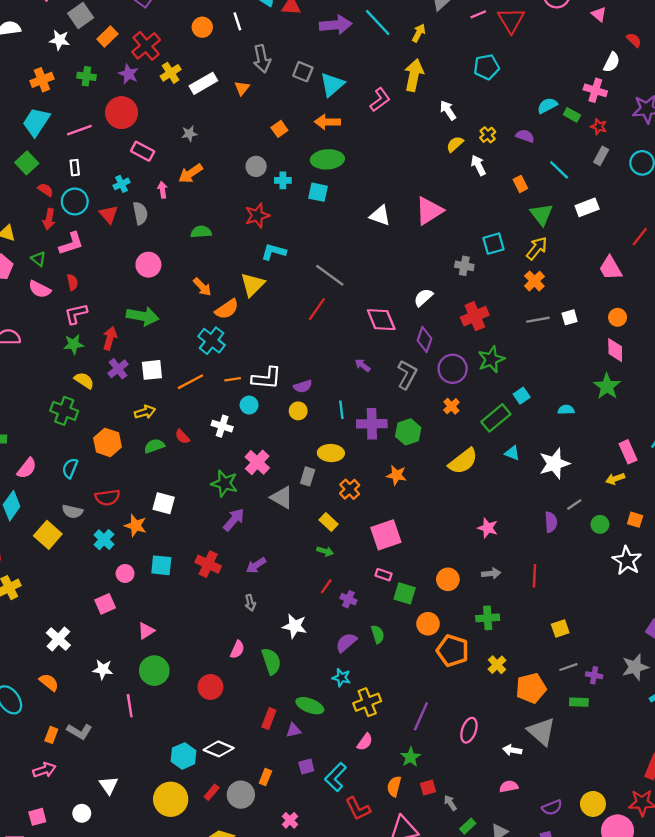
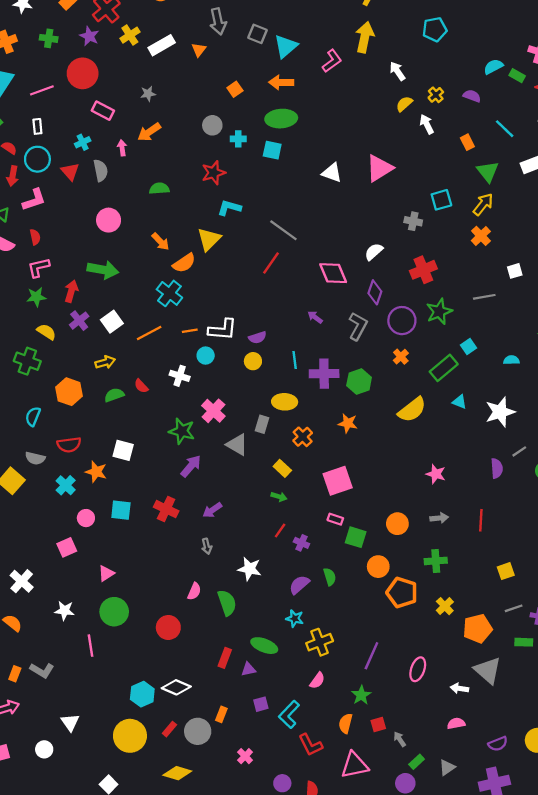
gray line: (538, 320) -> (484, 297), moved
white square: (152, 370) -> (112, 322), turned -30

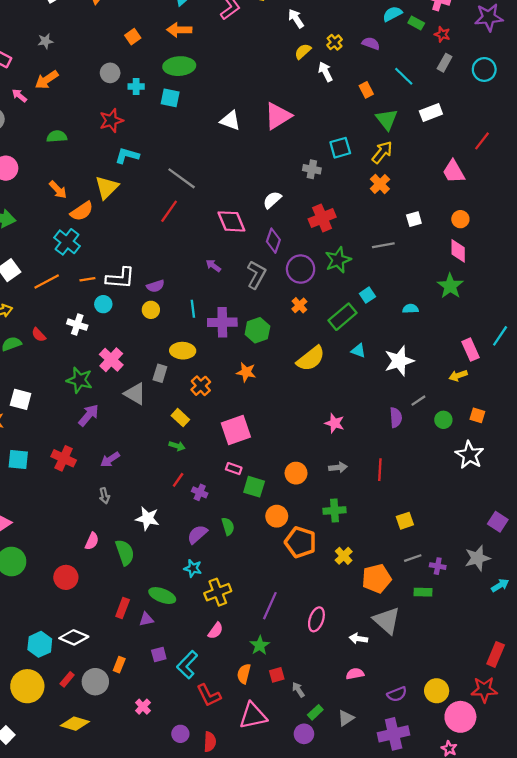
pink arrow: (122, 148) -> (19, 96), turned -42

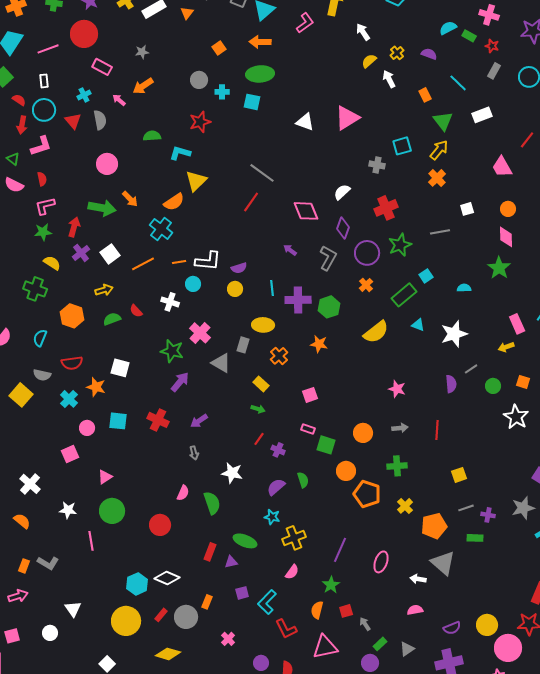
cyan L-shape: (127, 156) -> (180, 153), moved
orange arrow: (58, 190) -> (130, 199), moved
pink square: (236, 430) -> (310, 395), size x0.6

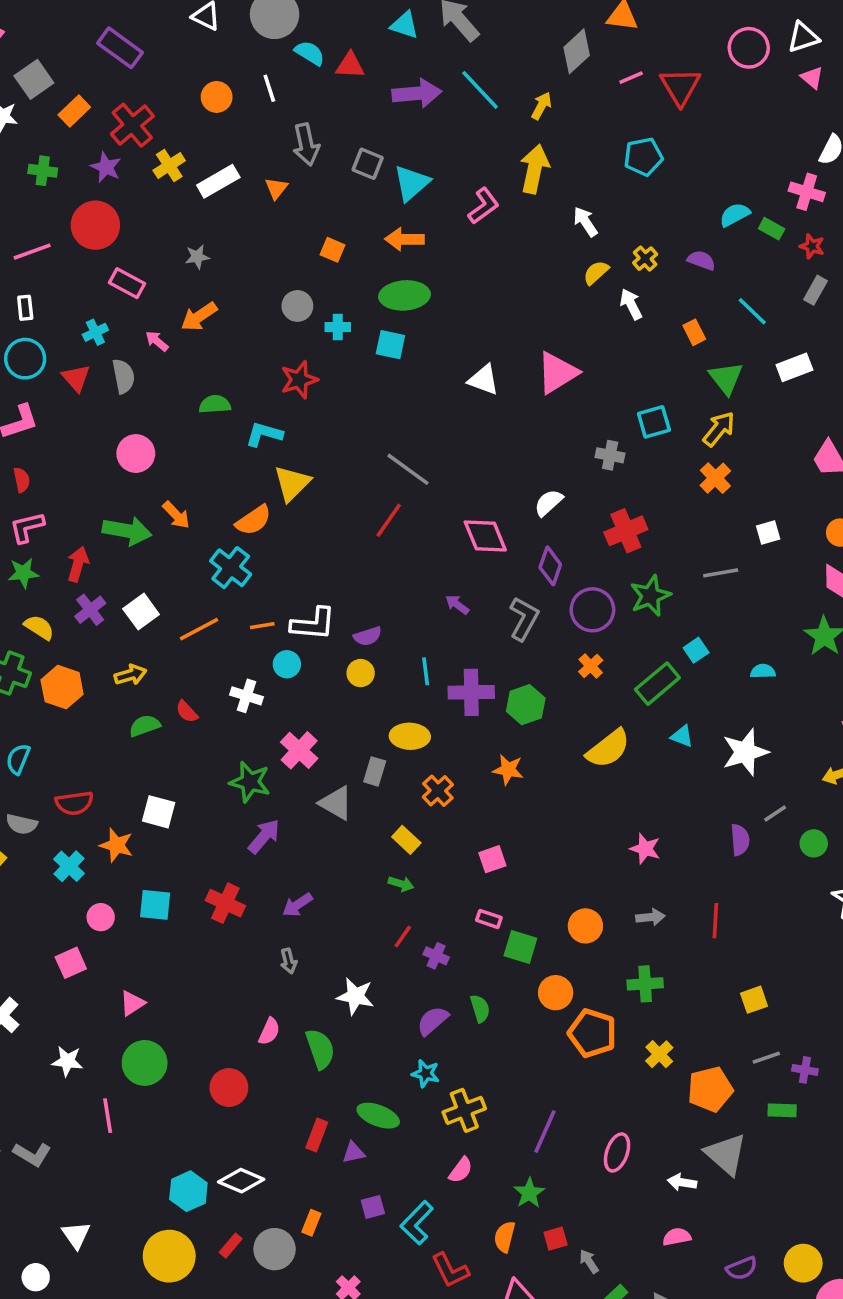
orange square: (219, 48) -> (333, 250), turned -32
orange hexagon: (72, 316) -> (62, 687), moved

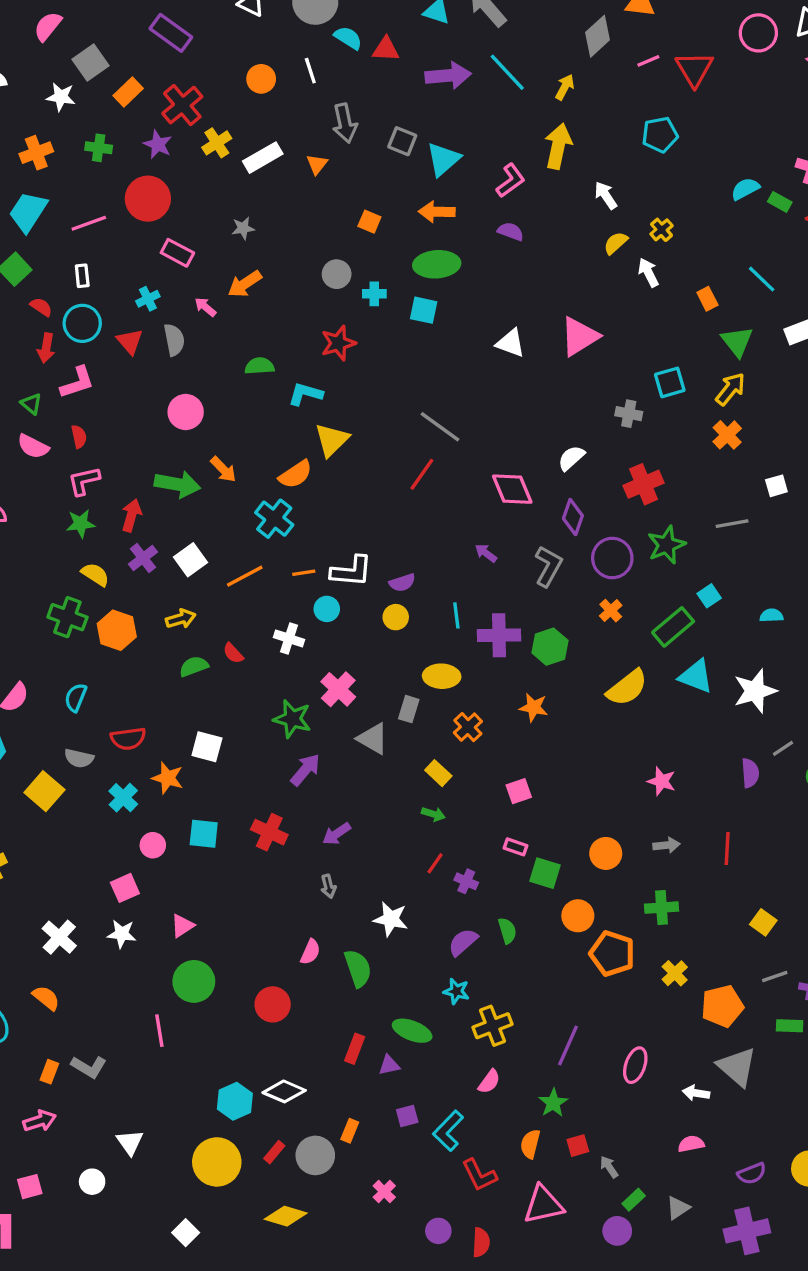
purple semicircle: (701, 260) -> (511, 231), moved
cyan triangle: (682, 736) -> (696, 676), size x1.6
yellow square: (754, 1000) -> (763, 922), turned -35
white star: (67, 1061) -> (122, 934), moved

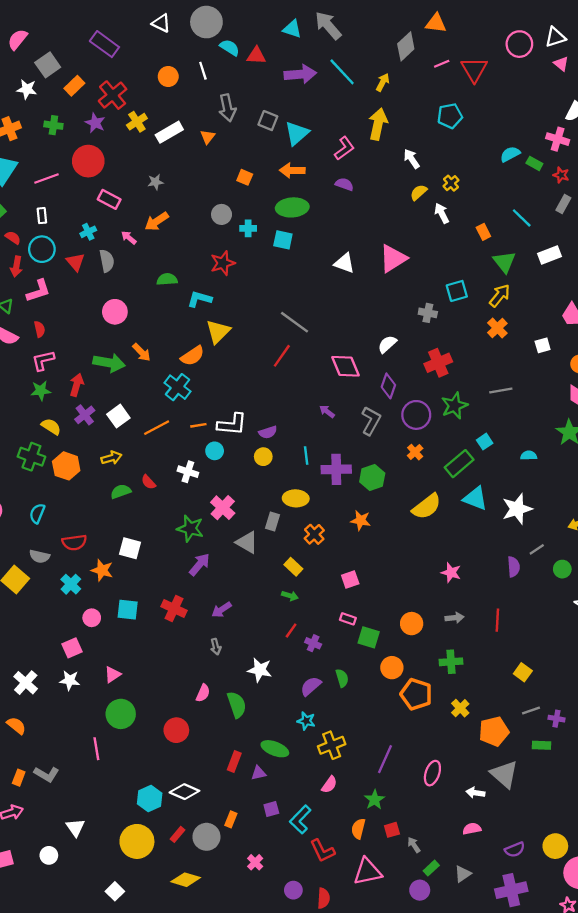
white square: (776, 486) -> (543, 345), moved

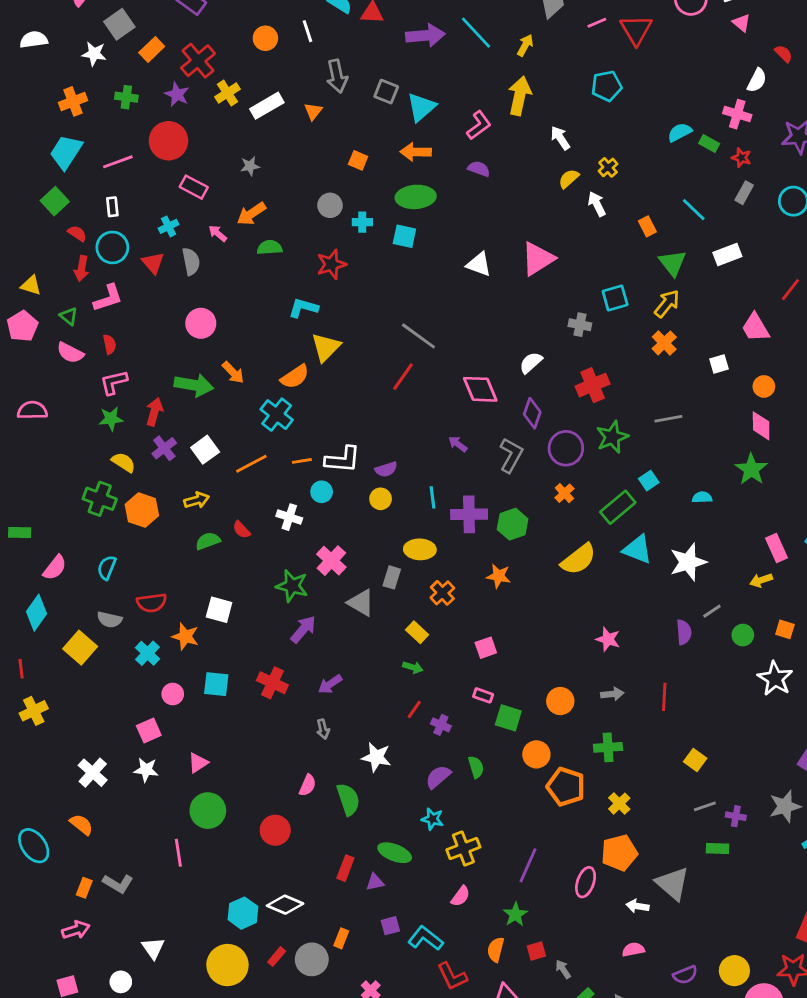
green semicircle: (167, 279) -> (270, 247), moved
orange pentagon: (494, 731) -> (619, 853), moved
cyan L-shape: (300, 819) -> (425, 938), turned 84

